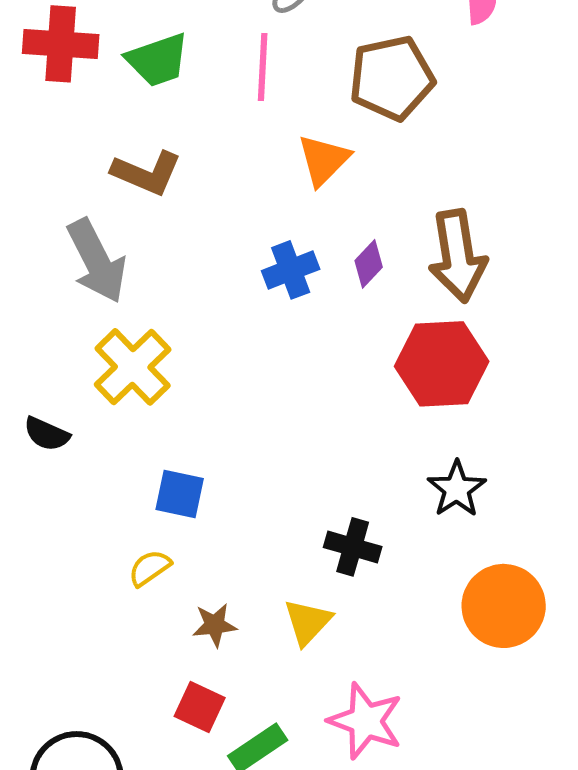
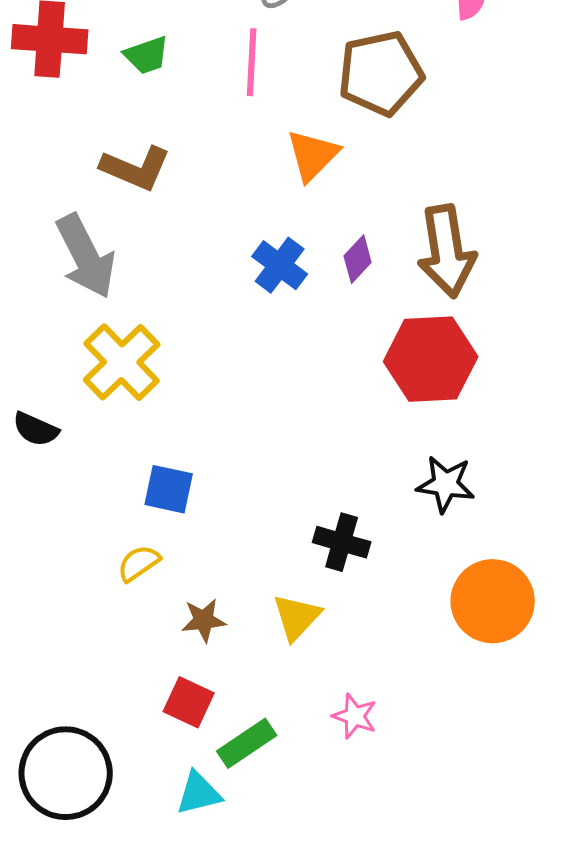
green trapezoid: (158, 60) -> (147, 55), size x0.7
blue cross: (291, 270) -> (280, 265), turned -32
black star: (457, 489) -> (446, 484), turned -30
pink star: (366, 721) -> (355, 716), size x0.6

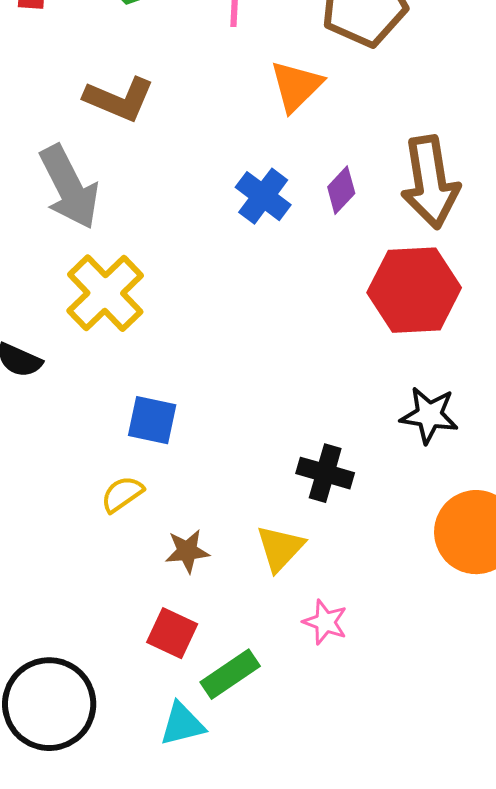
pink star: (355, 716) -> (325, 622), moved

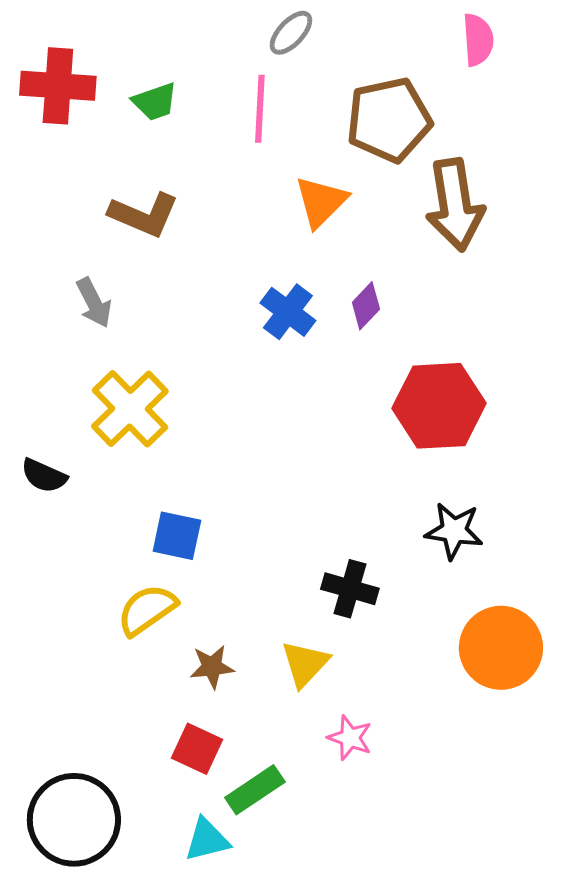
brown arrow: (430, 182) -> (455, 205), moved
gray arrow: (69, 187) -> (94, 303), size x0.6
yellow semicircle: (122, 494) -> (147, 610), size x1.4

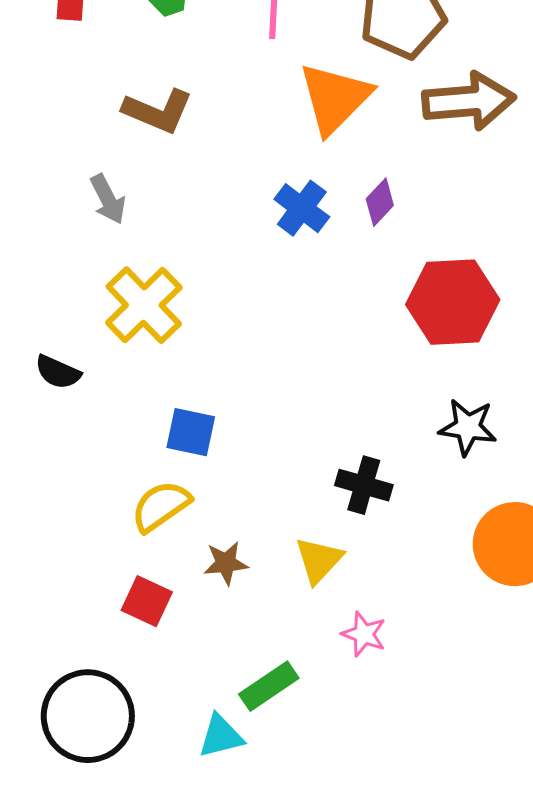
orange triangle: (321, 202) -> (335, 98), size x1.4
brown arrow: (455, 205) -> (469, 101), turned -86
red square: (197, 749) -> (147, 601), moved

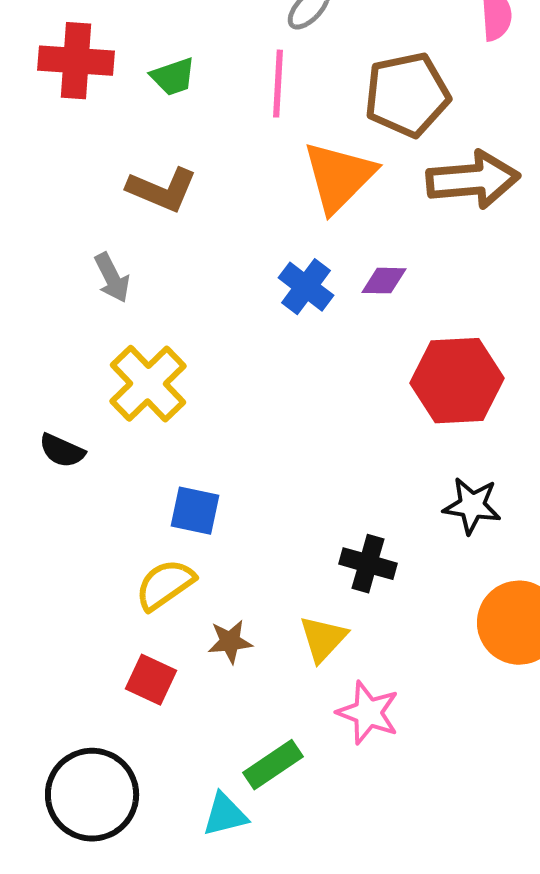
purple diamond: (380, 202) -> (384, 281), turned 48
pink star: (364, 634) -> (368, 713), size x1.4

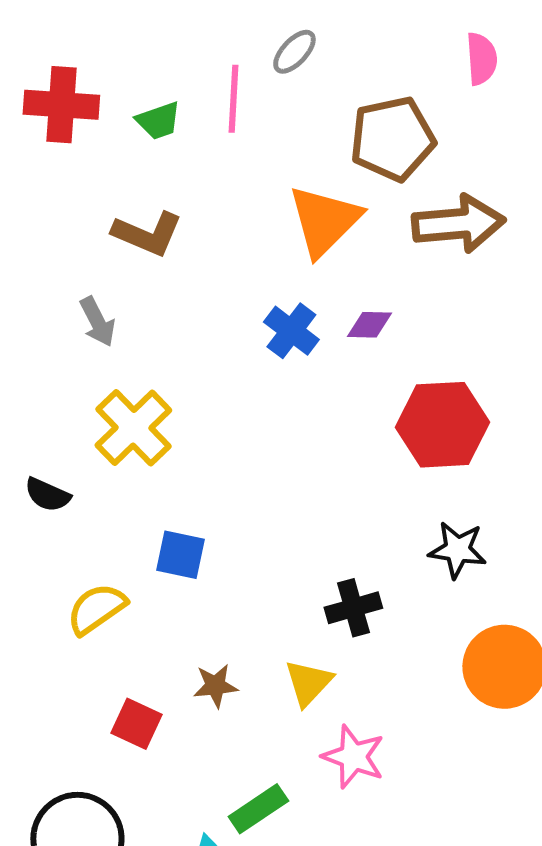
pink line: (278, 84) -> (233, 99), moved
black cross: (368, 564) -> (353, 608), turned -32
yellow semicircle: (165, 585) -> (96, 609), moved

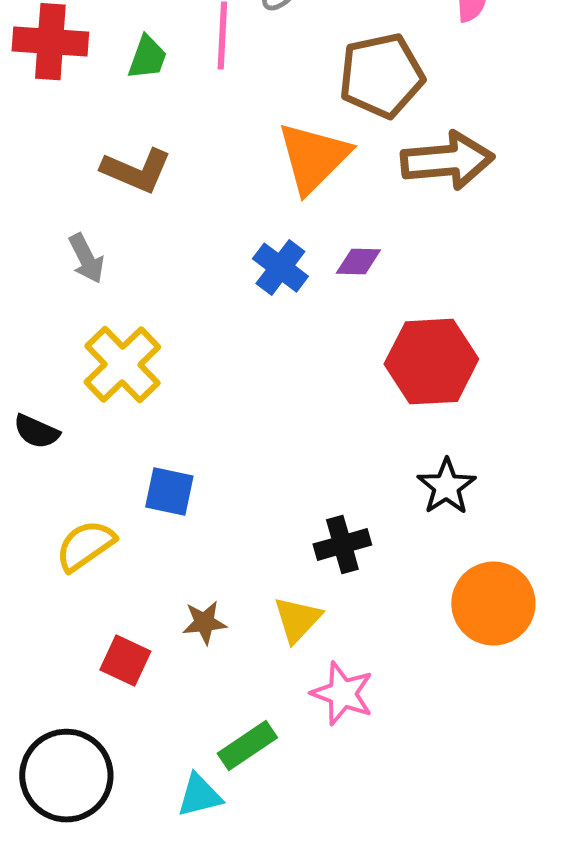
green trapezoid: (158, 121) -> (147, 58), turned -51
black star: (457, 550) -> (446, 487), turned 30

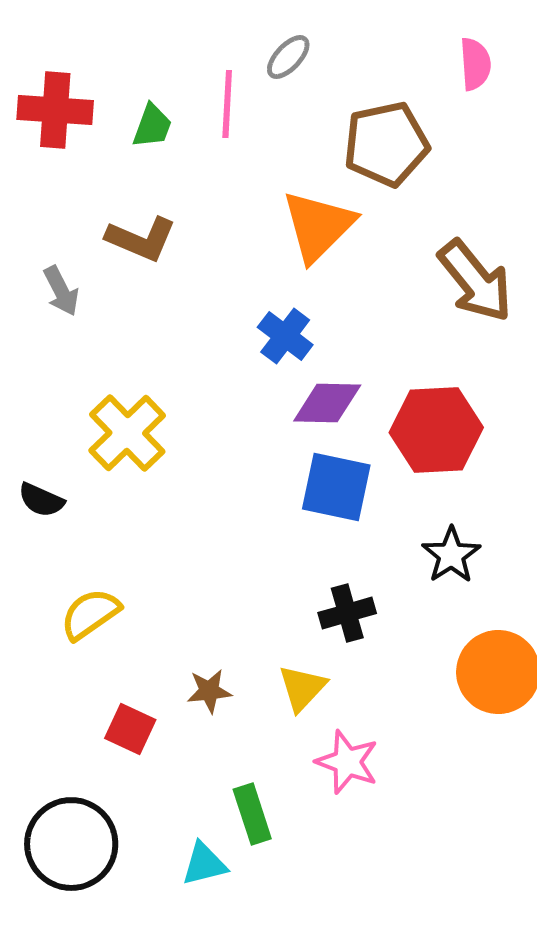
brown arrow: (447, 161) -> (475, 281), moved, turned 56
gray arrow: (86, 259) -> (61, 291), moved
purple diamond: (358, 262) -> (327, 403), moved, size x1.5
blue square: (169, 492) -> (336, 487), moved, size x1.4
green rectangle: (247, 746) -> (252, 814), turned -74

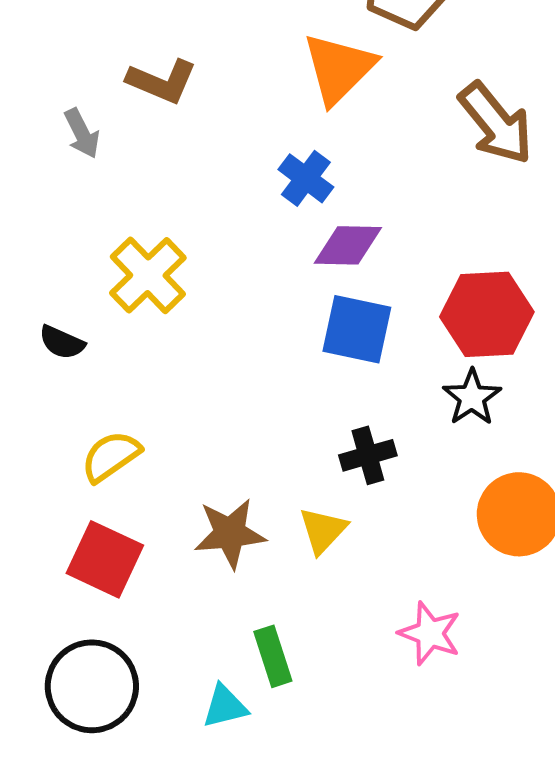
red hexagon: (436, 430) -> (487, 314), moved
brown star: (209, 691) -> (230, 533), size x1.6
red square: (130, 729) -> (105, 559), moved, size x1.5
pink star: (347, 762) -> (430, 633), moved

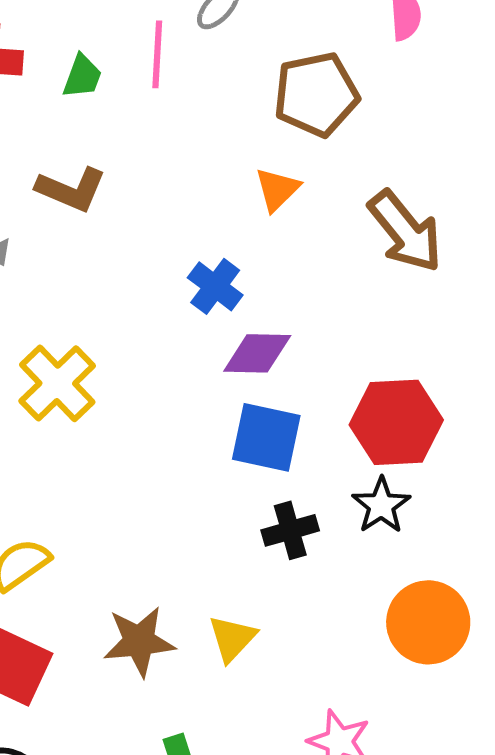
orange triangle: (339, 68) -> (277, 189), moved, size x0.6
black cross: (368, 455) -> (290, 530), moved

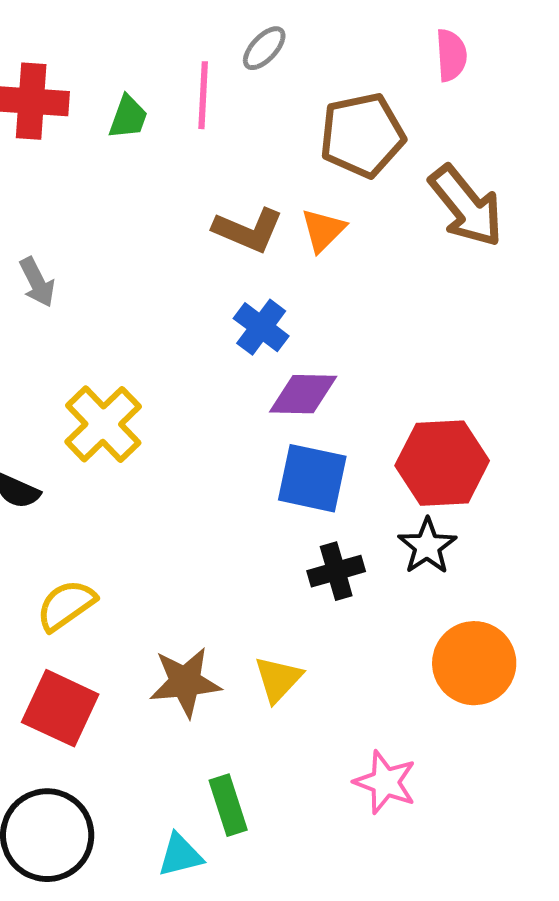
brown L-shape: (71, 189) -> (248, 230), moved
brown arrow: (405, 231) -> (466, 206), moved

